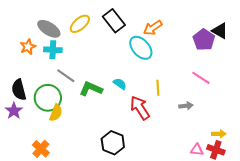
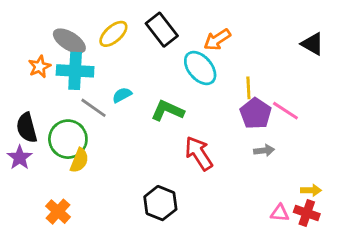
purple pentagon: (204, 40) -> (256, 113), moved
cyan cross: (53, 50) -> (75, 71), size x1.4
cyan semicircle: (120, 84) -> (122, 95), moved, turned -64
yellow line: (158, 88) -> (248, 88), moved
green L-shape: (91, 89) -> (167, 111), moved

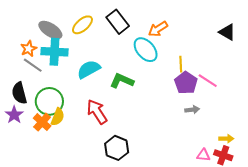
cyan semicircle: (122, 95) -> (89, 69), size x1.6
gray line: (94, 108) -> (33, 65), moved
red arrow: (199, 153) -> (97, 112), moved
orange cross: (58, 212) -> (42, 122), moved

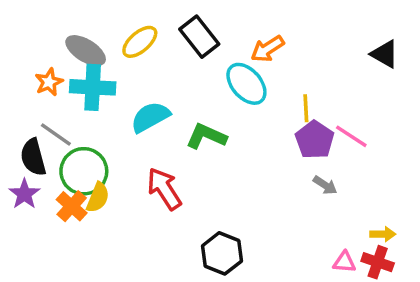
gray line: (33, 65) -> (56, 135), moved
gray arrow: (192, 110) -> (325, 185), turned 40
black hexagon: (117, 148) -> (222, 253), moved

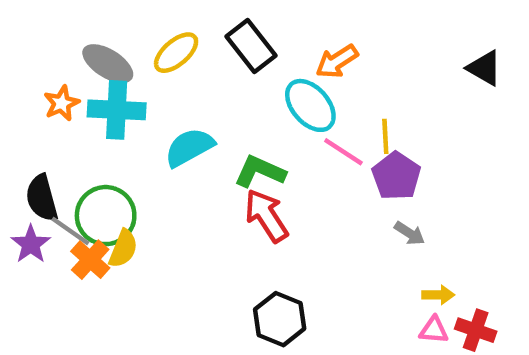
gray line: (56, 135) -> (70, 231), moved
pink line: (351, 136) -> (343, 152), moved
red arrow: (164, 189) -> (266, 216), moved
yellow arrow: (383, 234) -> (438, 295), moved

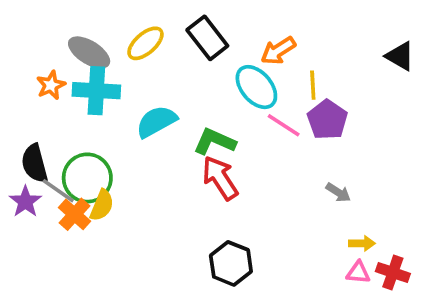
yellow line: (385, 136) -> (313, 85), moved
purple pentagon: (396, 176) -> (327, 120), moved

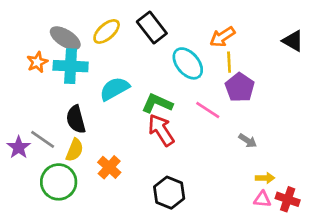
orange arrow: (278, 51) -> (222, 37), moved
pink line: (284, 125) -> (208, 110), moved
black semicircle: (35, 163) -> (76, 119), moved
green circle: (87, 178) -> (59, 182), moved
orange cross: (75, 214) -> (109, 167), moved

